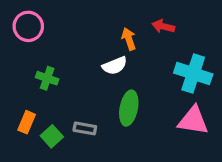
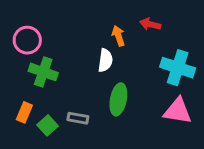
pink circle: (28, 26) -> (27, 40), moved
white semicircle: (115, 66) -> (105, 60), turned -60
green cross: (47, 78) -> (43, 72), size x1.4

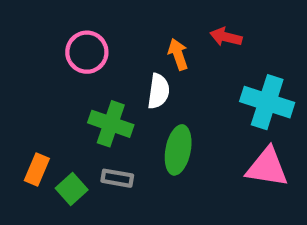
pink circle: (27, 40) -> (87, 52), moved
green cross: (43, 72) -> (111, 124), moved

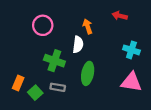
red arrow: (226, 37) -> (120, 16), moved
cyan cross: (267, 102) -> (131, 50), size x0.7

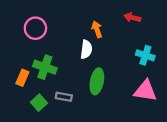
pink circle: (43, 25) -> (35, 28), moved
green cross: (54, 61) -> (45, 67), moved
orange rectangle: (18, 83) -> (22, 78), moved

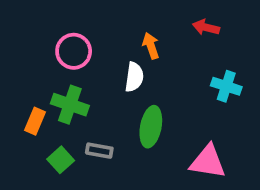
pink circle: (35, 28) -> (74, 51), moved
pink triangle: (145, 91) -> (208, 162), moved

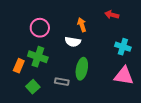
white semicircle: (134, 77) -> (73, 42), turned 91
gray rectangle: (99, 151) -> (62, 82), moved
pink triangle: (208, 162) -> (124, 76), moved

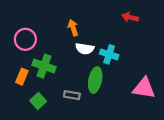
orange arrow: (82, 25) -> (73, 28), moved
pink circle: (40, 28) -> (25, 39), moved
cyan cross: (123, 47) -> (109, 54), moved

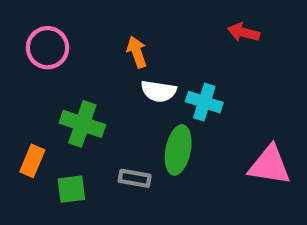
pink circle: (25, 39) -> (48, 48), moved
orange rectangle: (22, 77) -> (32, 161), moved
green square: (38, 101) -> (71, 189), turned 35

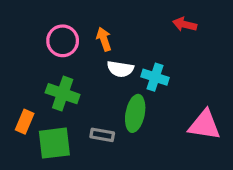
pink circle: (48, 48) -> (63, 41), moved
green square: (71, 189) -> (54, 143), size x1.5

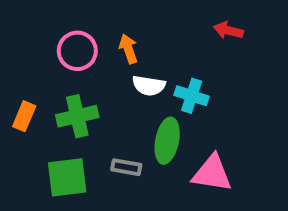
green cross: (63, 94) -> (77, 116), turned -32
orange rectangle: (25, 122) -> (24, 116), moved
pink triangle: (204, 125) -> (212, 173), moved

